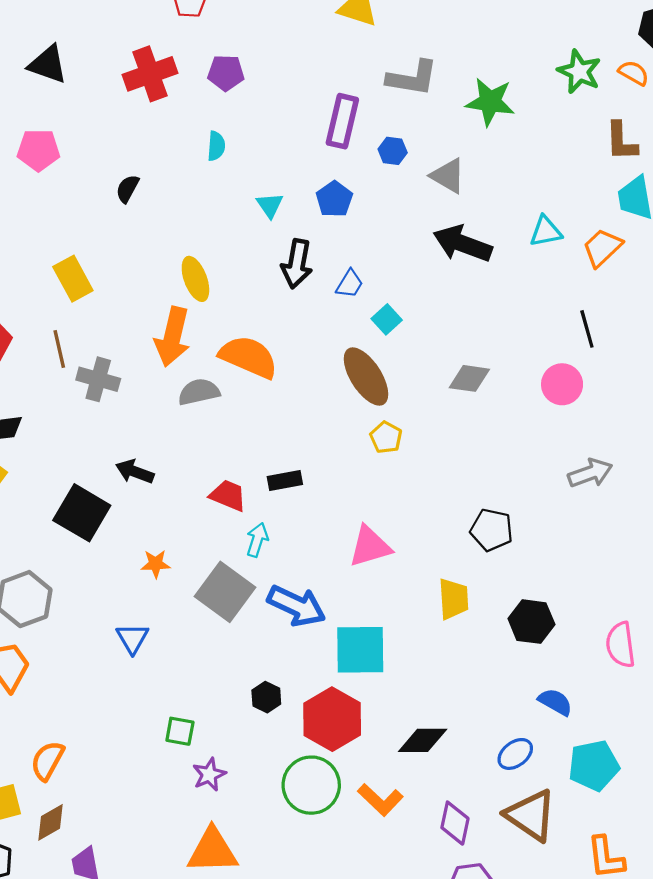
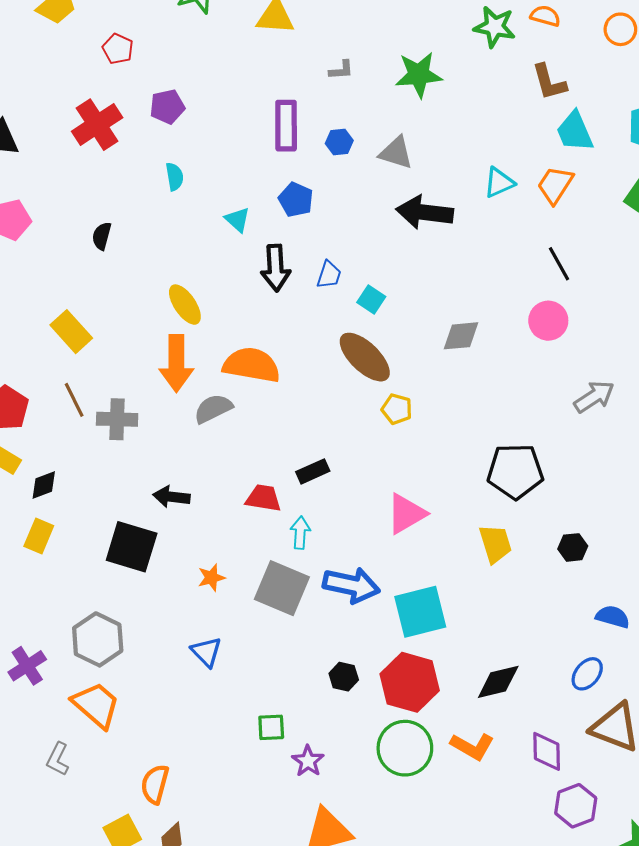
gray L-shape: (412, 78) -> (341, 70), size x0.5
black pentagon: (492, 530) -> (515, 471), size x1.4
black hexagon: (531, 622) -> (573, 547), size x0.7

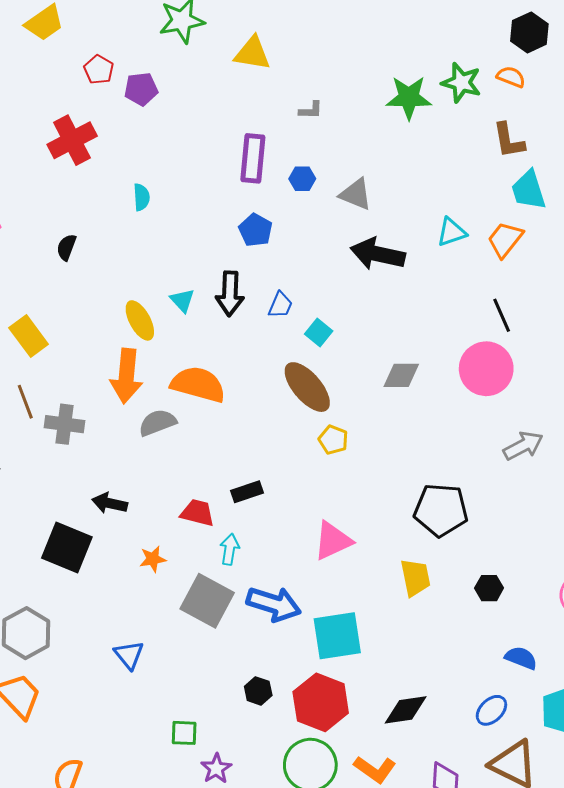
green star: (419, 75) -> (409, 98), moved
purple pentagon: (167, 107) -> (141, 89), moved
cyan triangle: (237, 220) -> (182, 300), moved
pink circle: (548, 321) -> (486, 369), size x1.4
orange star: (211, 578) -> (153, 559), moved

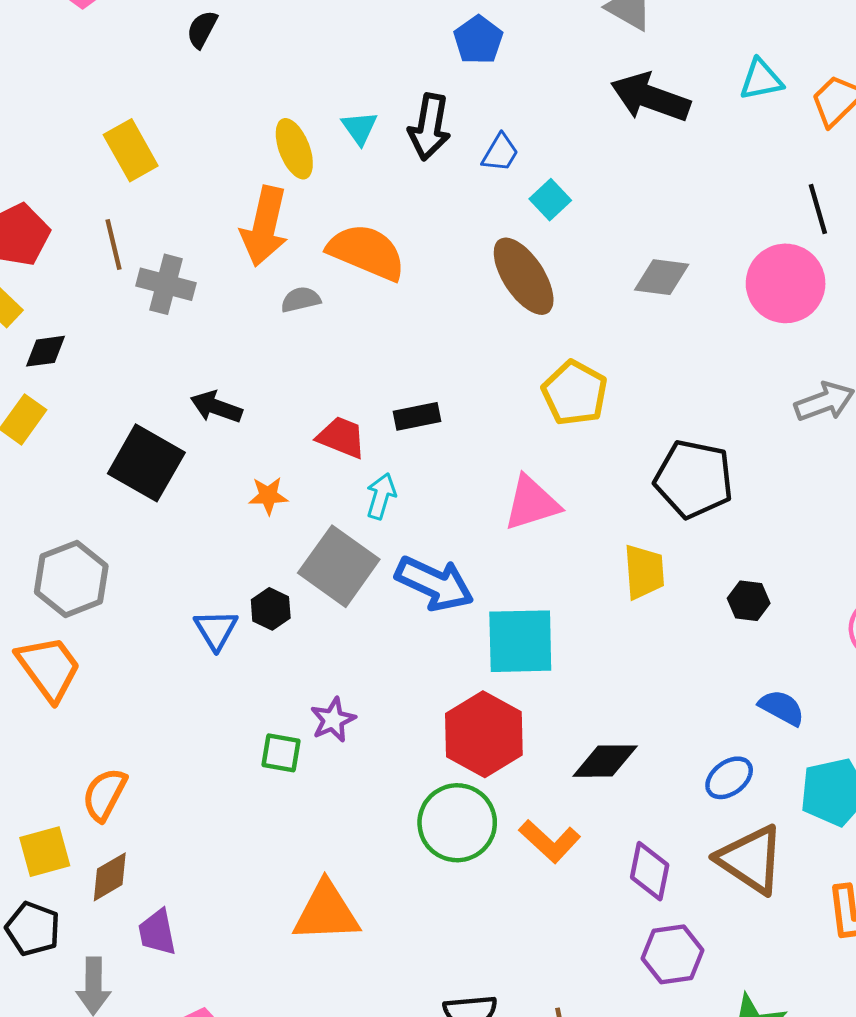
gray semicircle: (157, 423) -> (301, 300), size x0.7
yellow pentagon: (333, 440) -> (575, 393), moved, size x1.5
black hexagon: (258, 691) -> (271, 609), moved
purple star: (216, 769) -> (333, 720), moved

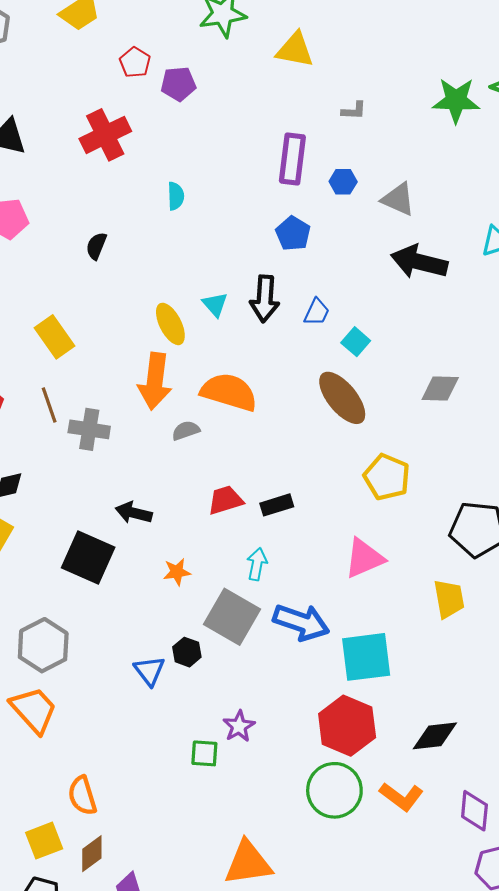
red trapezoid: (341, 437) -> (225, 500), moved, turned -33
orange semicircle: (105, 794) -> (82, 796), turned -39

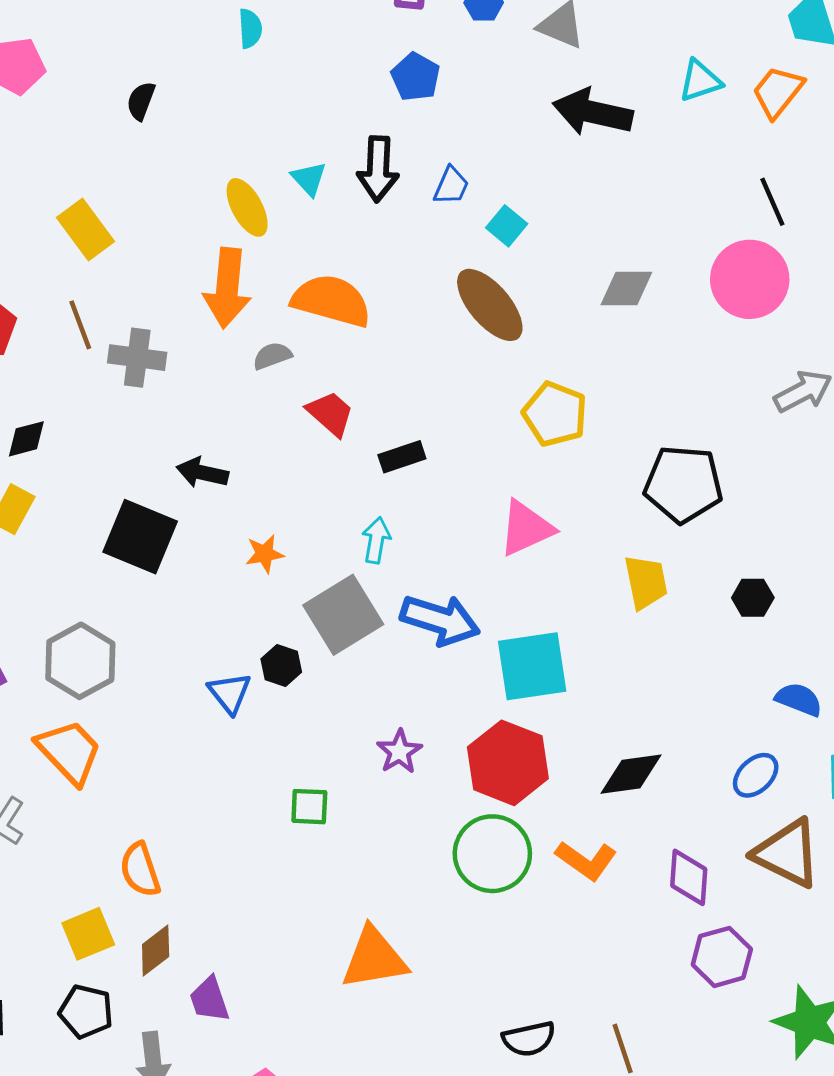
red trapezoid: (225, 500) -> (330, 414), moved, turned 60
gray square: (232, 617) -> (343, 615), turned 30
purple star: (239, 726) -> (399, 752), moved

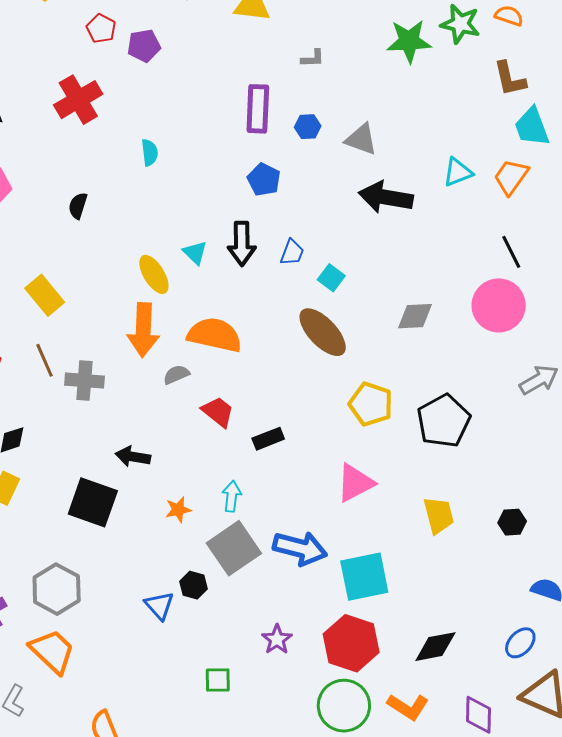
black pentagon: (683, 484) -> (444, 421), moved, turned -30
cyan arrow: (376, 540) -> (232, 496), moved

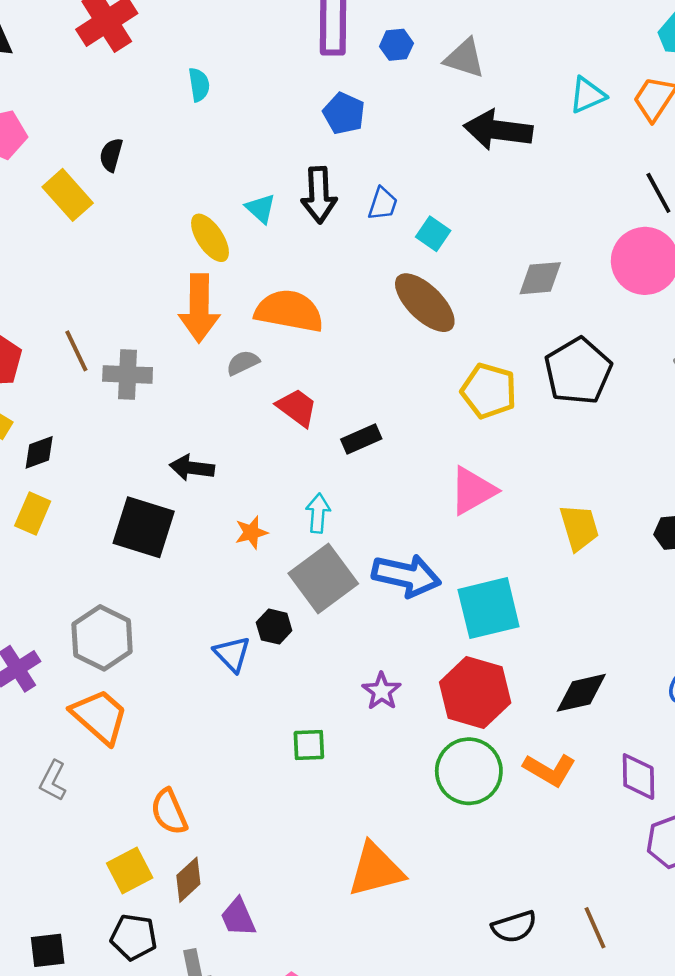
yellow rectangle: (45, 295) -> (68, 195), moved
black pentagon: (444, 421) -> (578, 371), moved

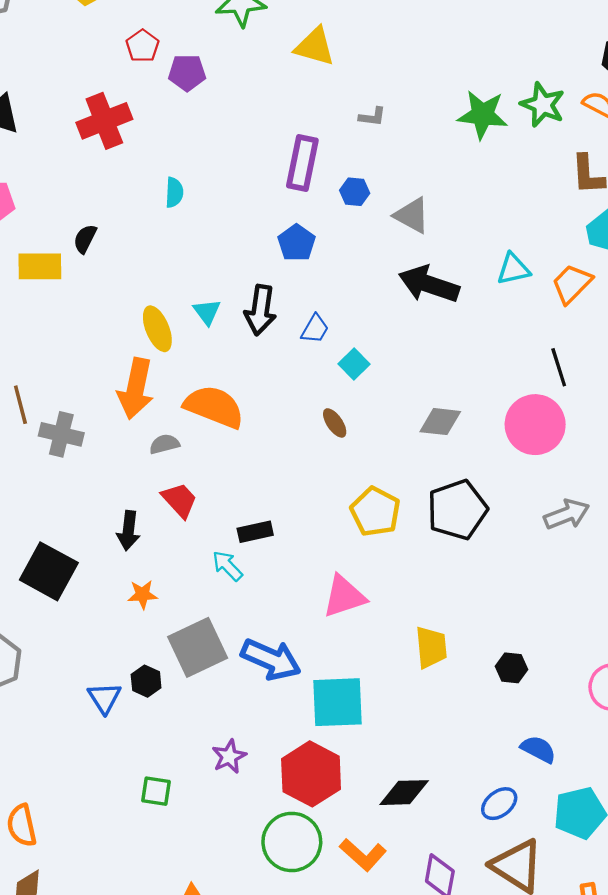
yellow rectangle: (68, 195) -> (40, 266), turned -60
brown ellipse: (425, 303) -> (335, 423), size x0.5
red trapezoid: (297, 408) -> (179, 500), moved
black arrow: (192, 468) -> (128, 531), moved, turned -102
cyan arrow: (318, 513) -> (227, 566), moved, turned -60

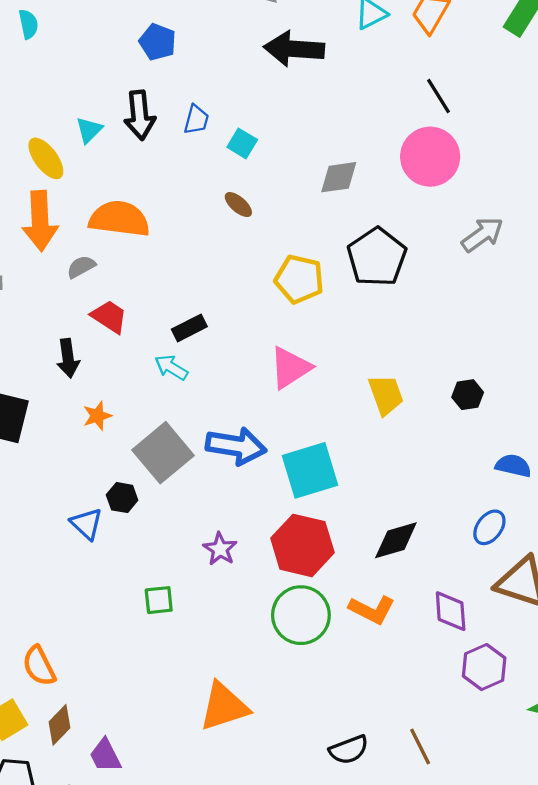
cyan triangle: (207, 312) -> (89, 130), turned 36

